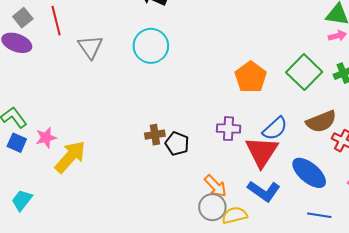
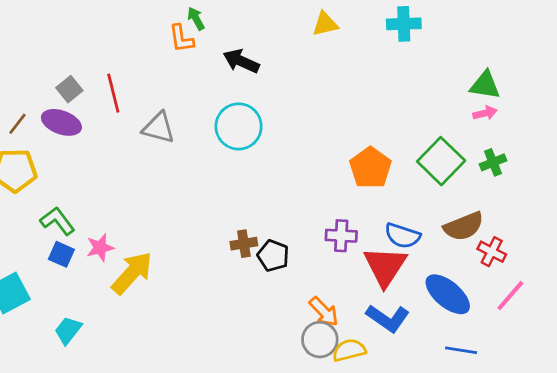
gray triangle: (90, 47) -> (159, 128), turned -40
blue semicircle: (275, 129) -> (402, 236), turned 60

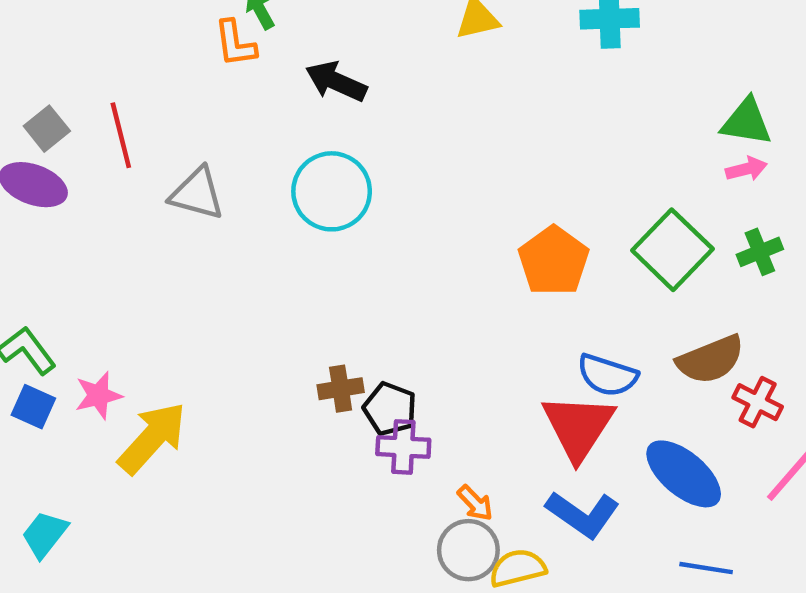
purple cross: (341, 236) -> (403, 447), moved
orange arrow: (324, 312) -> (475, 503), size x0.7

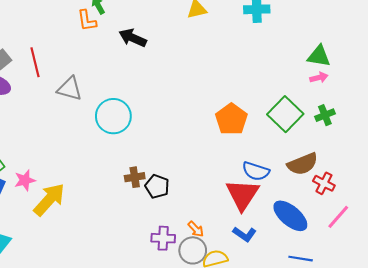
cyan circle: (332, 191) -> (113, 116), moved
purple cross: (403, 447) -> (163, 238), moved
blue L-shape: (583, 514) -> (245, 234), size x0.7

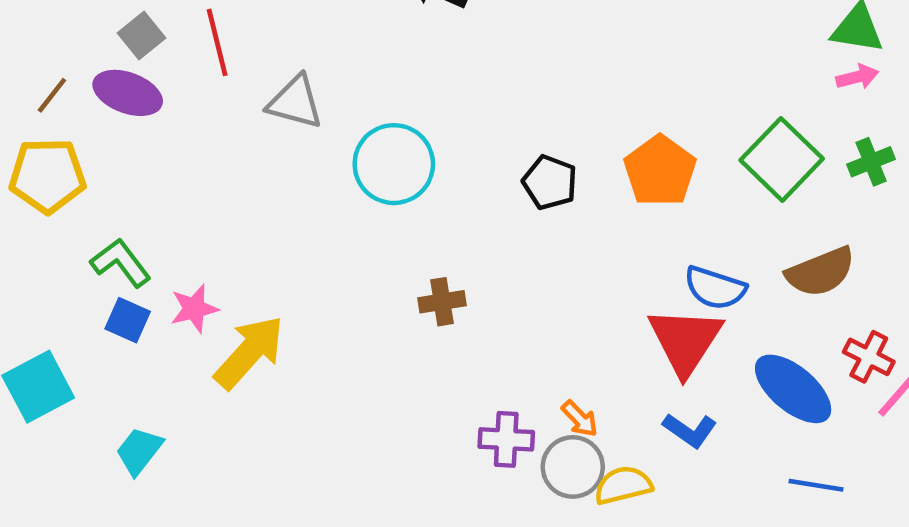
red cross: (324, 183) -> (869, 357), moved
black pentagon: (157, 186) -> (550, 182), moved

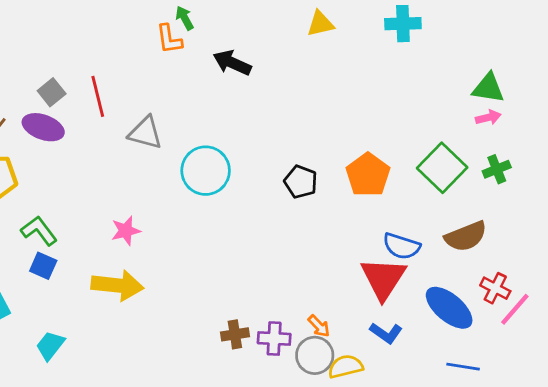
brown cross: (442, 302) -> (235, 334), moved
pink star: (194, 309) -> (126, 231), moved
yellow arrow: (249, 352) -> (117, 285), turned 54

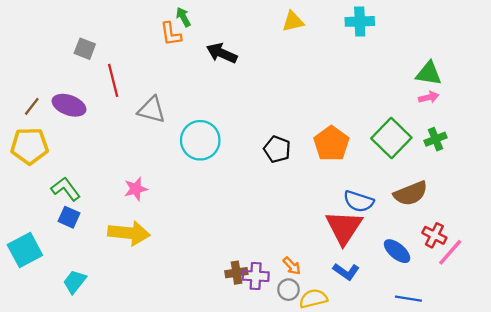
gray square: (52, 92) -> (85, 49), moved, turned -30
blue ellipse: (449, 308) -> (397, 251), size x0.7
brown cross: (235, 334) -> (236, 273), moved
gray circle: (315, 355) -> (288, 290), size x0.7

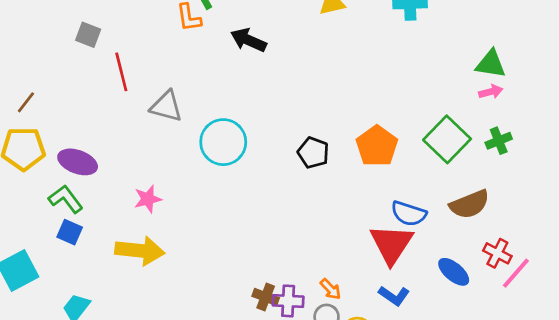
purple ellipse: (69, 105) -> (78, 162), moved
brown cross: (236, 273) -> (266, 297), turned 30

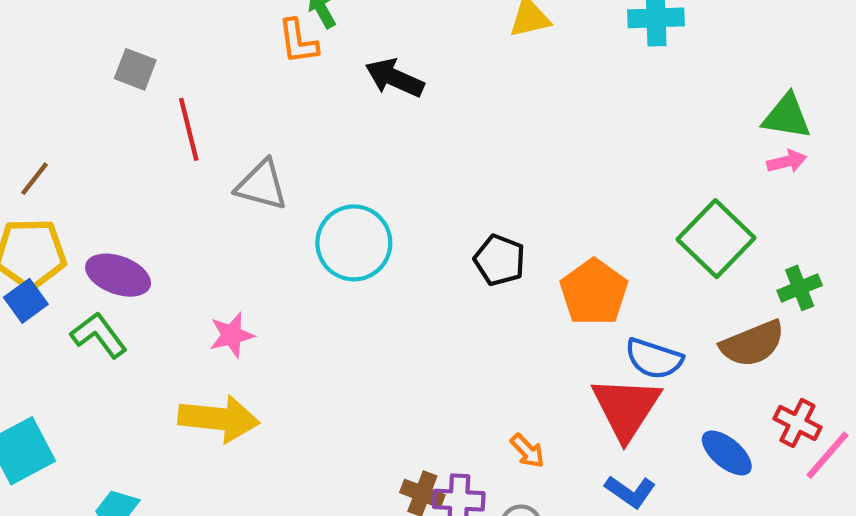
green cross: (499, 141) -> (800, 288), moved
orange pentagon: (377, 146) -> (594, 292), moved
blue square: (70, 232) -> (26, 301), moved, turned 30
orange arrow: (331, 289) -> (527, 451), moved

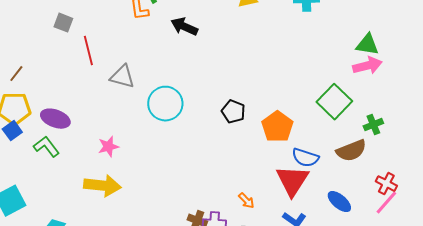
pink arrow: (787, 161) -> (367, 66), size x1.6
red cross: (797, 423) -> (386, 184), moved

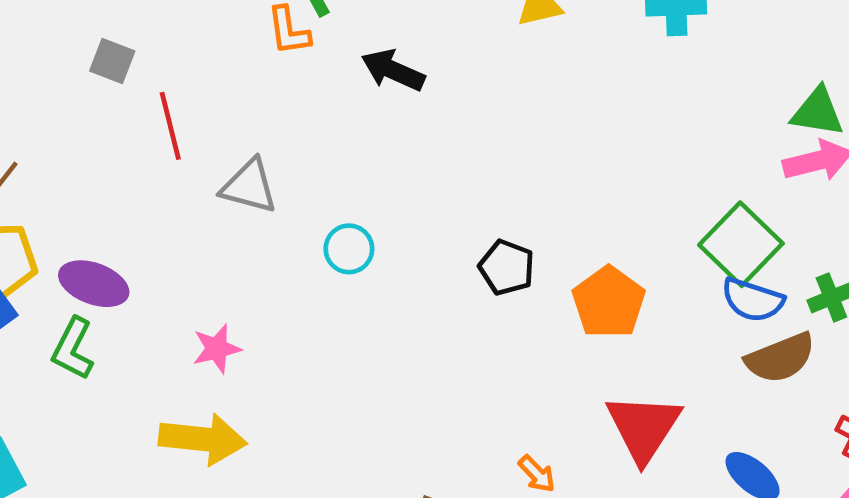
cyan circle: (165, 104) -> (349, 249), size x0.6
green L-shape: (46, 147) -> (73, 349), turned -116
blue semicircle: (305, 158) -> (753, 300), moved

